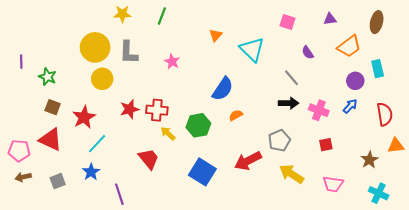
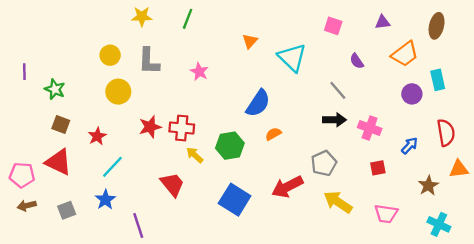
yellow circle: (95, 47) -> (110, 55), size x0.6
blue arrow: (350, 106) -> (410, 146), moved
red star: (84, 117) -> (97, 136), size x0.7

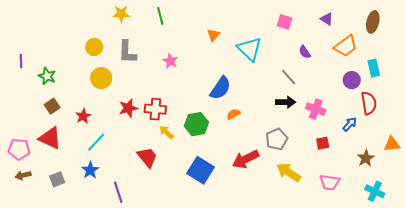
green line: (188, 19) -> (160, 16), turned -36
purple triangle: (383, 22) -> (327, 19), turned 40
brown square: (61, 124) -> (52, 106), turned 35
red semicircle: (446, 133) -> (369, 103), moved

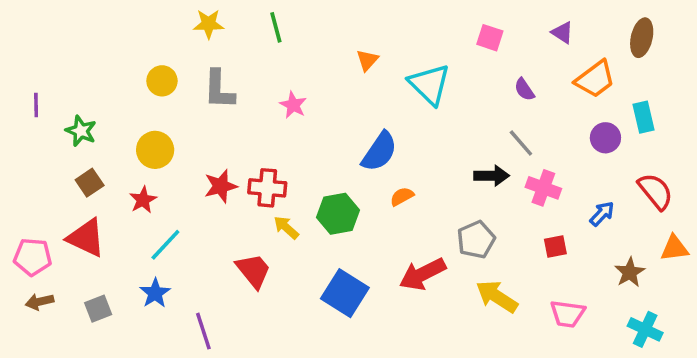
gray line: (289, 77) -> (521, 143), moved
yellow circle: (101, 78) -> (155, 150), moved
red semicircle: (369, 103) -> (656, 191), moved, turned -30

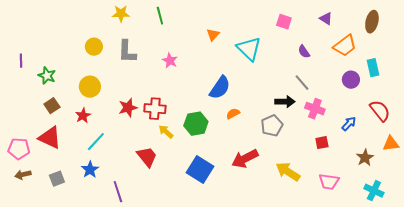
gray pentagon: (476, 240) -> (272, 126), moved

